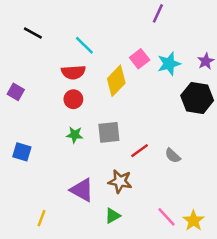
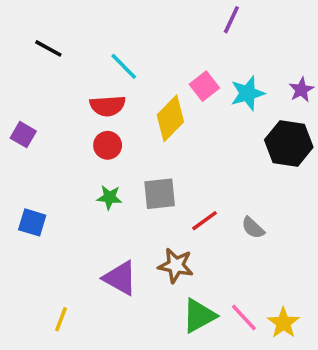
green triangle: (113, 216) -> (199, 316), moved, size x1.5

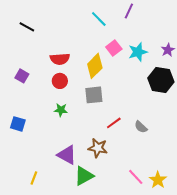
cyan line: (124, 66) -> (99, 19), moved
purple square: (23, 135) -> (22, 76), moved
gray square: (160, 194) -> (94, 95), moved
green triangle: (199, 316) -> (84, 176), moved

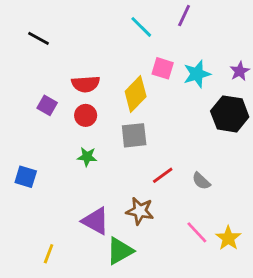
pink square: (114, 48) -> (163, 68), turned -35
purple square: (22, 76) -> (47, 105), moved
pink line: (136, 177) -> (197, 232), moved
yellow star: (158, 180) -> (228, 238), moved

